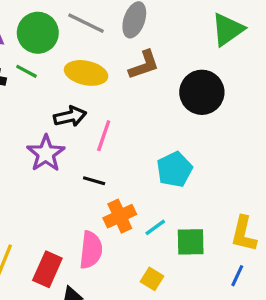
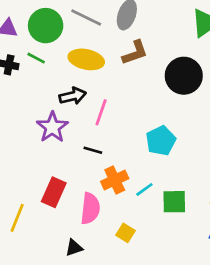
red rectangle: (47, 269) -> (54, 192), moved
yellow square: (152, 279) -> (125, 233), moved

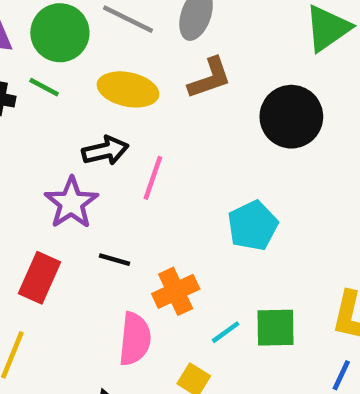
black line: (93, 150) -> (114, 260), moved
cyan line: (144, 189) -> (226, 332), moved
red rectangle: (54, 192) -> (40, 278), moved

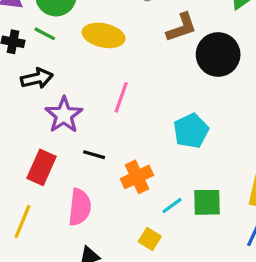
brown L-shape: (210, 78) -> (181, 27), moved
black arrow: (105, 151) -> (37, 78), moved
pink semicircle: (135, 339) -> (80, 207), moved

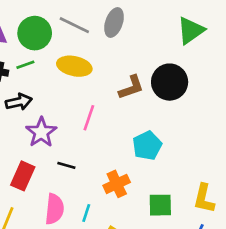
brown L-shape: (181, 27) -> (131, 87), moved
green line: (45, 34) -> (25, 65), turned -48
orange cross: (137, 177) -> (117, 184), moved
cyan line: (172, 206) -> (86, 213), moved, turned -36

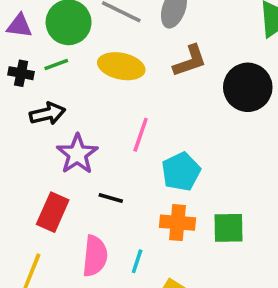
brown L-shape: (131, 87) -> (190, 61), moved
cyan pentagon: (147, 146) -> (181, 172), moved
orange cross: (117, 184) -> (177, 223), turned 30
green square: (160, 205) -> (228, 228), moved

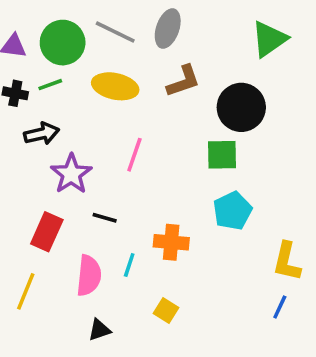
cyan pentagon: (181, 172) -> (233, 211), moved
green square: (228, 228) -> (222, 155), moved
cyan line: (137, 261) -> (129, 265), moved

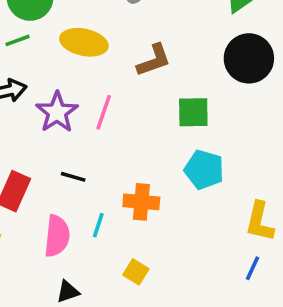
brown L-shape: (183, 81) -> (154, 60), moved
black circle: (241, 107) -> (249, 58), moved
purple star: (71, 174) -> (57, 112), moved
cyan pentagon: (233, 211) -> (204, 170), turned -30

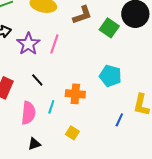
green square: (193, 112) -> (109, 28), moved, turned 36
black line: (73, 177) -> (37, 80), turned 32
blue line: (253, 268) -> (119, 120), moved

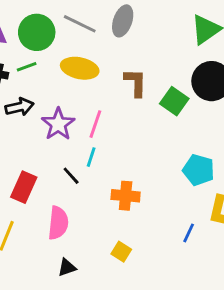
brown L-shape: (82, 15) -> (136, 83), turned -70
cyan pentagon: (110, 76) -> (199, 170), moved
cyan line: (51, 107) -> (91, 157), moved

